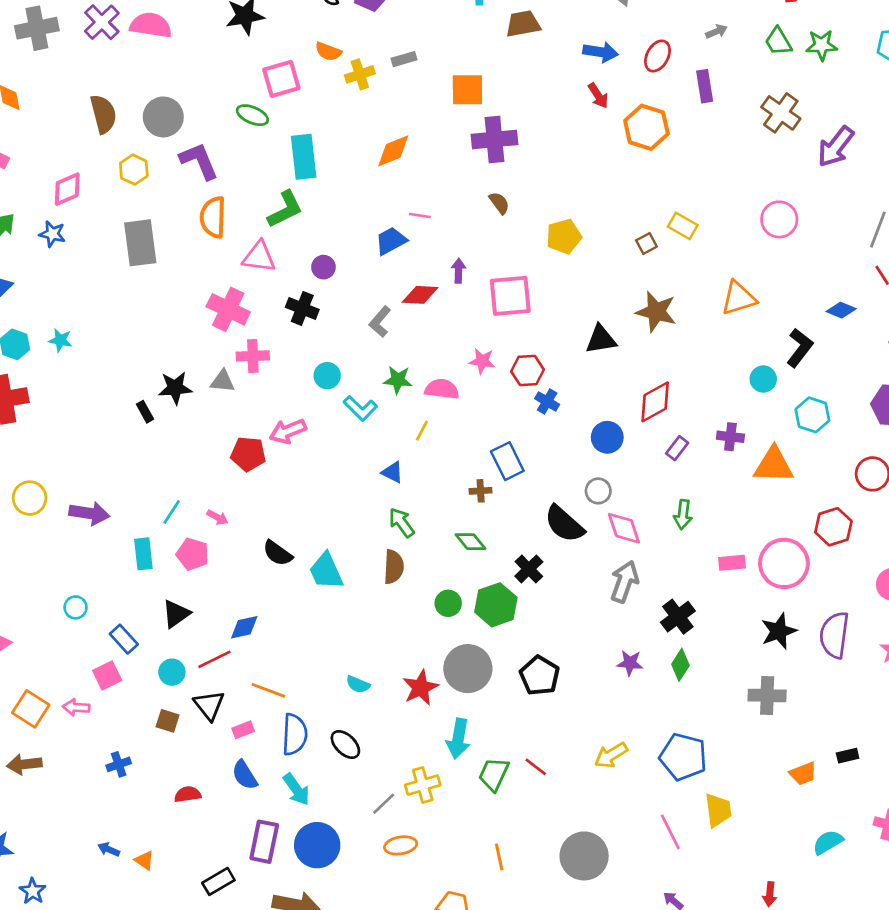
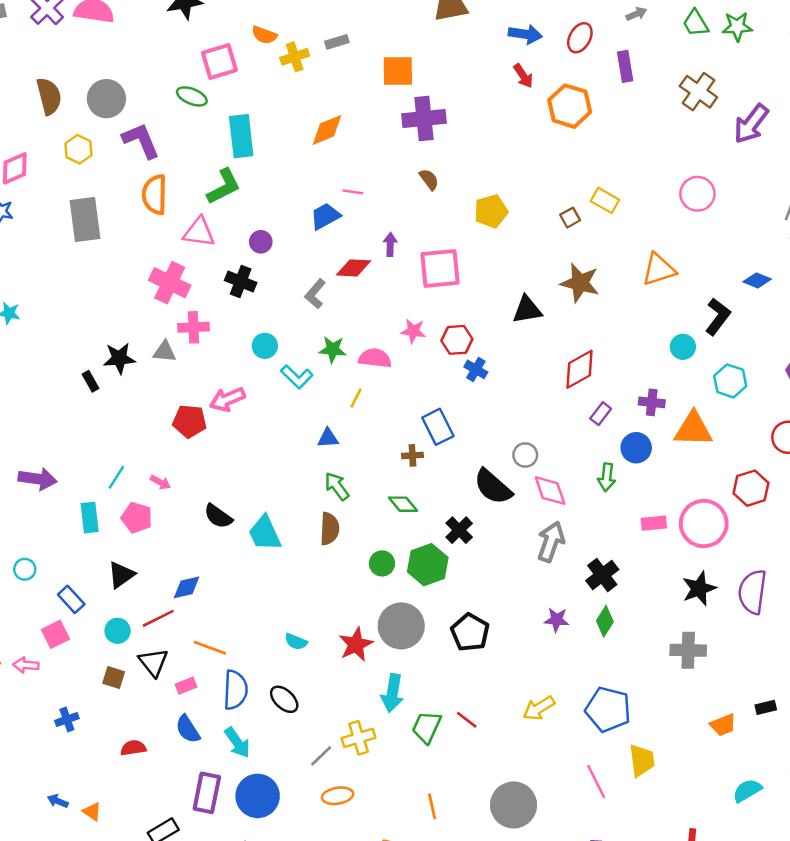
blue circle: (607, 437) -> (636, 448), moved
blue triangle: (392, 472) -> (328, 438), turned -30

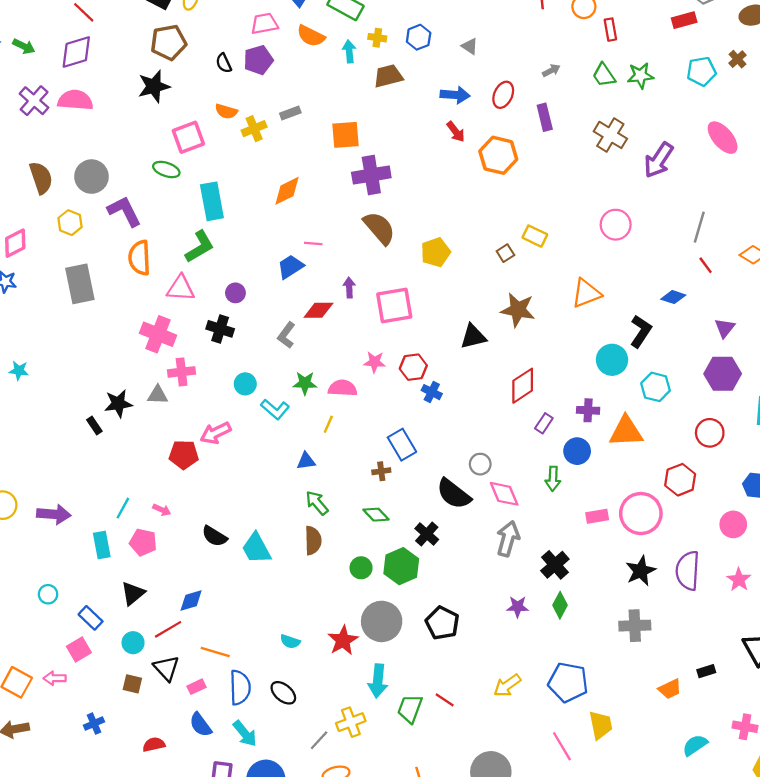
brown semicircle: (429, 179) -> (379, 228), size x1.8
cyan circle: (683, 347) -> (612, 360), size x1.4

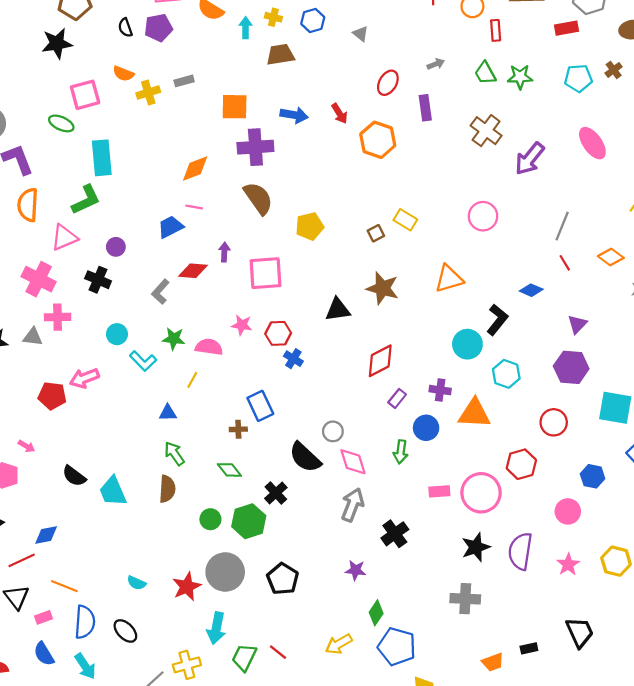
blue arrow: (455, 95) -> (294, 115), moved
orange diamond: (287, 191) -> (195, 169), moved
pink triangle: (181, 288) -> (64, 237), turned -32
green diamond: (560, 605) -> (376, 613), moved

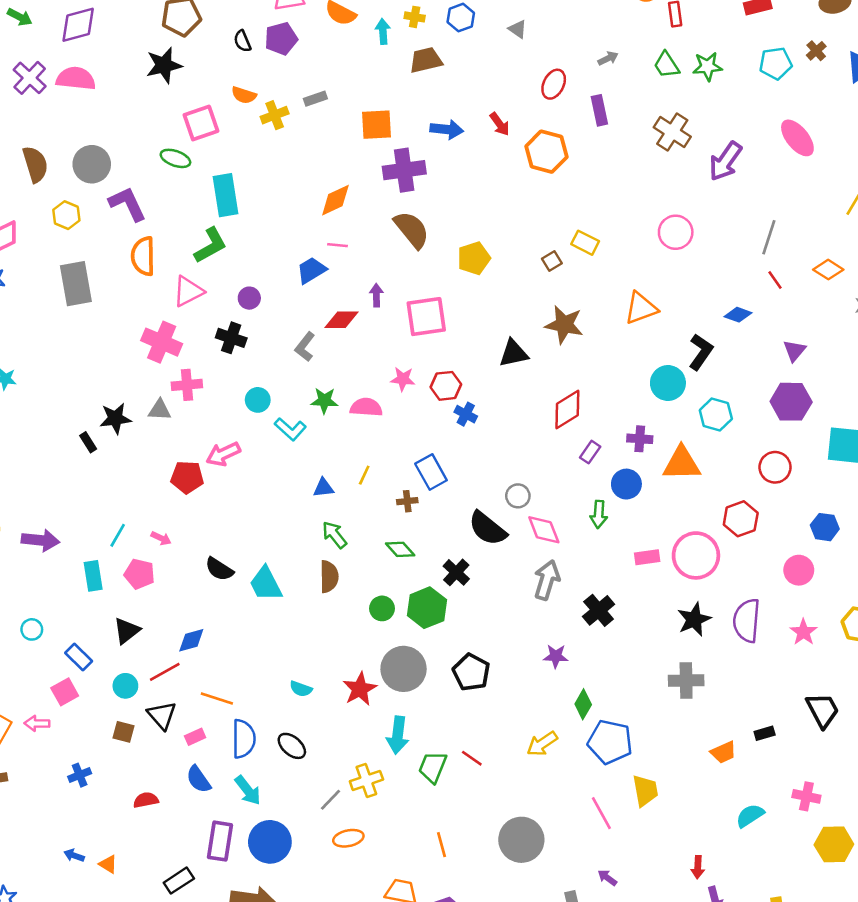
yellow line: (192, 380) -> (364, 475), moved

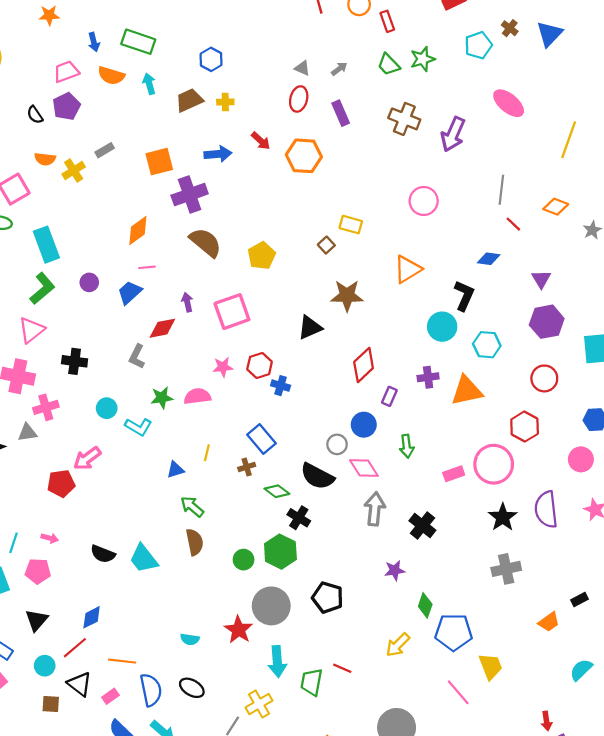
yellow cross: (415, 17) -> (225, 102), moved
gray triangle: (518, 29) -> (302, 68), moved
purple circle: (249, 298) -> (89, 282), moved
blue circle: (626, 484) -> (364, 425), moved
green diamond: (400, 549) -> (277, 491), moved

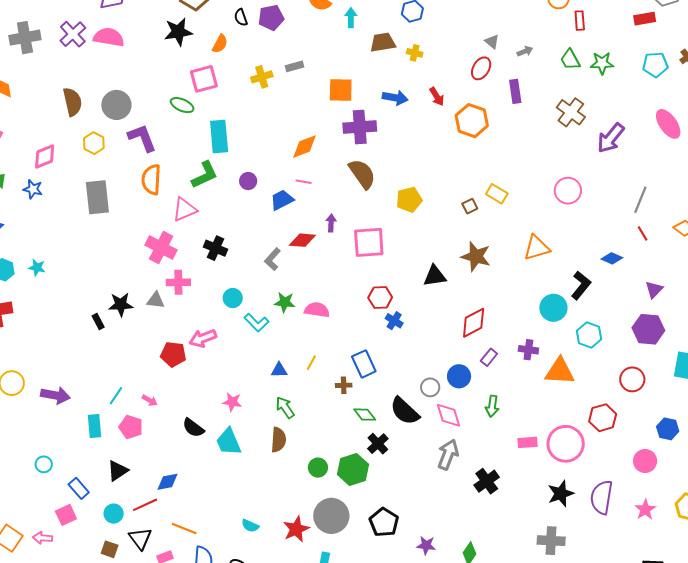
orange semicircle: (45, 159) -> (220, 44), moved, turned -84
pink star: (223, 367) -> (232, 402), moved
purple star: (395, 570) -> (426, 545), moved

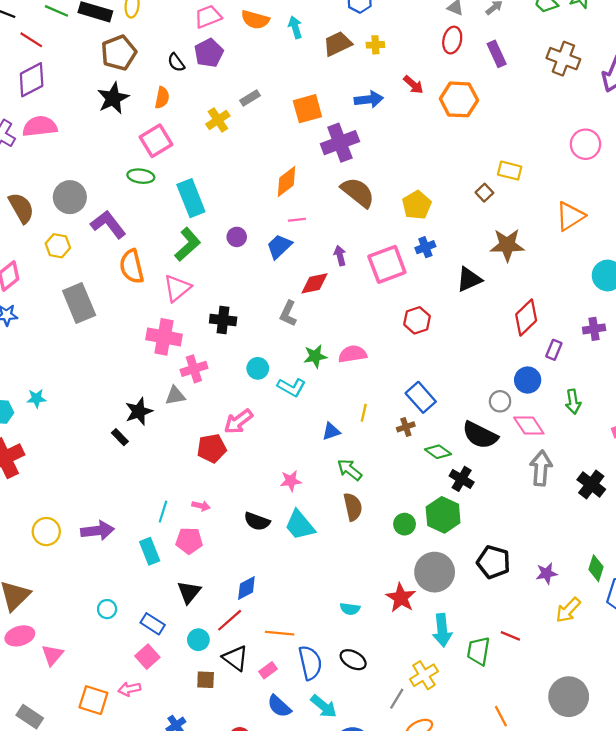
blue cross: (394, 321) -> (425, 247), moved, turned -36

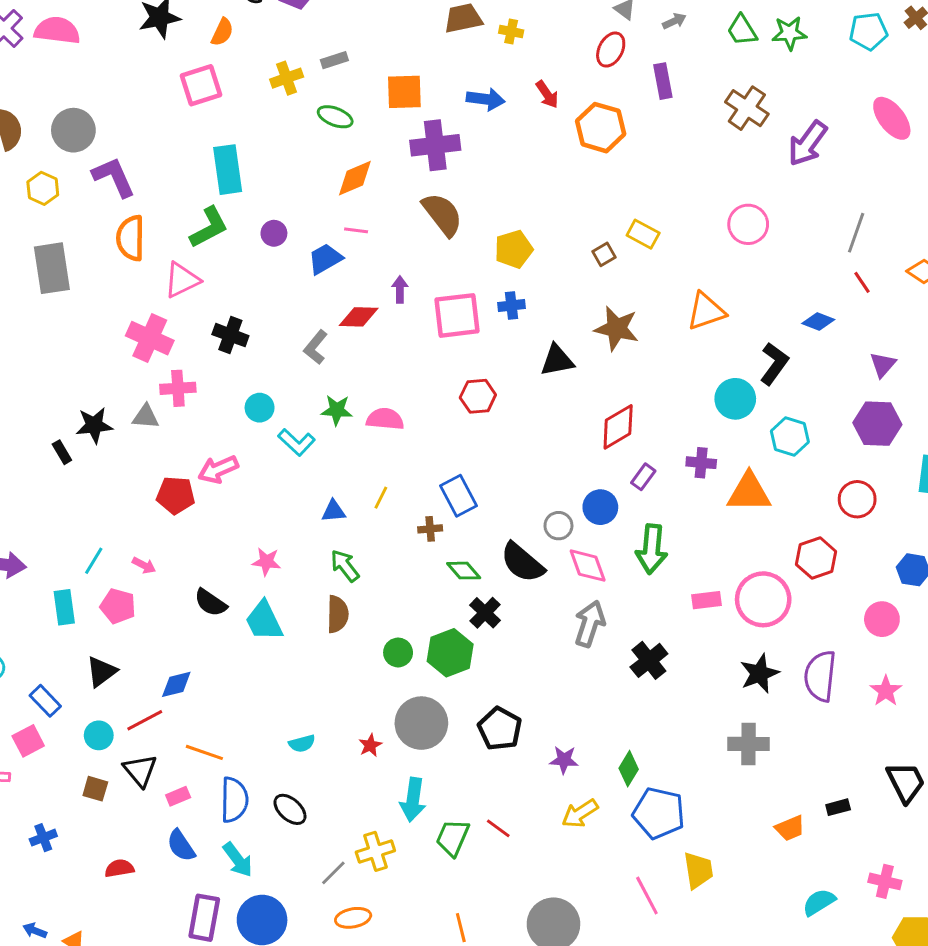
green ellipse: (141, 176) -> (335, 117), moved
green arrow: (573, 402) -> (652, 549), size x1.5
red star: (401, 598) -> (370, 745), size x0.6
cyan semicircle: (350, 609) -> (302, 743), turned -36

